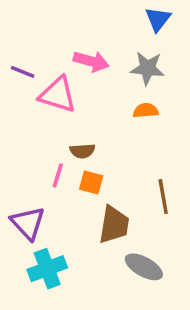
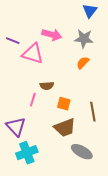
orange semicircle: (146, 110) -> (83, 63), turned -40
orange square: (91, 183) -> (64, 104), moved
brown trapezoid: (114, 225) -> (65, 128), turned 60

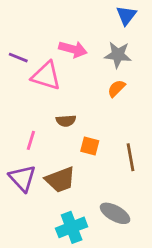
pink line: (33, 100) -> (31, 140), moved
brown trapezoid: (65, 128) -> (60, 180), moved
cyan cross: (27, 153) -> (72, 227), moved

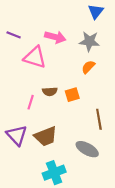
purple line: (18, 58) -> (14, 35), moved
pink line: (31, 140) -> (31, 102), moved
orange square: (90, 146) -> (72, 95), moved, turned -32
gray ellipse: (115, 213) -> (87, 149), moved

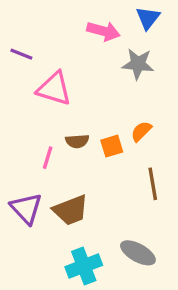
pink arrow: (55, 37) -> (103, 31), moved
orange semicircle: (88, 67) -> (141, 131), moved
gray ellipse: (87, 149) -> (138, 253), moved

